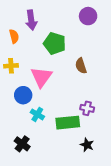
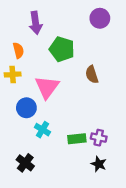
orange semicircle: (14, 36) -> (18, 50), moved
purple cross: (87, 108) -> (99, 138), moved
green rectangle: (68, 123) -> (77, 139), size x0.7

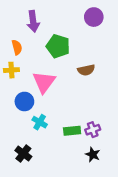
brown semicircle: (92, 74) -> (86, 70), turned -84
purple cross: (99, 138) -> (93, 130), turned -32

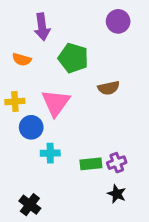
orange semicircle: (17, 47) -> (22, 59), turned 120
yellow cross: (11, 70) -> (15, 101), moved
cyan cross: (40, 122) -> (50, 153), turned -32
black cross: (23, 153) -> (30, 205), moved

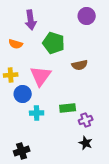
green rectangle: (91, 164) -> (68, 108), moved
black cross: (30, 205) -> (22, 151), turned 35

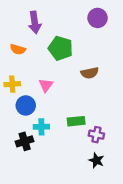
pink triangle: (41, 76) -> (46, 85), size x0.6
purple cross: (86, 120) -> (96, 135), turned 32
black cross: (22, 151) -> (25, 141), moved

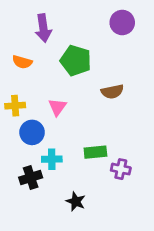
black star: (96, 160) -> (76, 201), moved

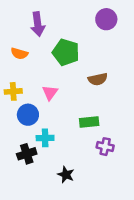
green rectangle: (95, 152) -> (89, 122), moved

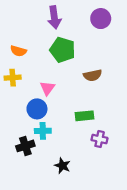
purple arrow: (38, 24) -> (54, 17), moved
yellow cross: (13, 91) -> (13, 78), moved
blue circle: (28, 115) -> (37, 109), moved

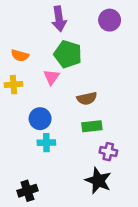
brown semicircle: (93, 75) -> (87, 98), moved
pink triangle: (47, 88) -> (51, 77), moved
black cross: (25, 146) -> (27, 191), moved
black star: (62, 166) -> (98, 181), moved, size x1.5

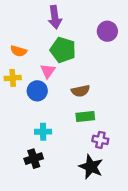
purple circle: (110, 20) -> (107, 31), moved
blue circle: (40, 119) -> (37, 91), moved
black cross: (27, 191) -> (34, 159), moved

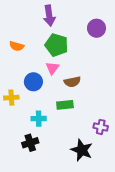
pink triangle: (48, 71) -> (52, 68), moved
yellow cross: (13, 78) -> (11, 98), moved
green rectangle: (85, 117) -> (65, 105), moved
purple cross: (100, 140) -> (101, 127), moved

